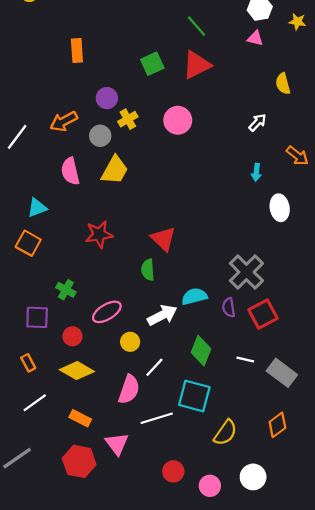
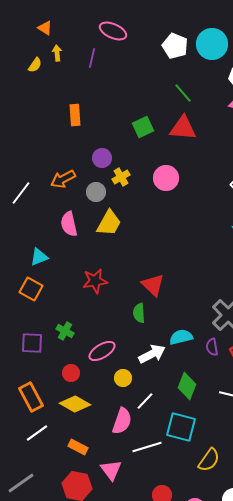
red triangle: (197, 65) -> (183, 128), turned 32
purple square: (37, 317) -> (32, 343), moved
orange rectangle: (28, 363) -> (31, 397), size x1.8

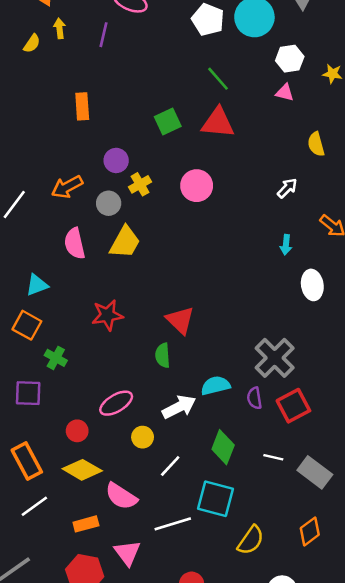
green cross: (65, 331) -> (56, 358), moved
pink semicircle: (122, 421) -> (121, 496), moved, turned 104
orange rectangle: (78, 447) -> (86, 524), turned -42

